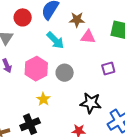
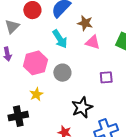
black star: (91, 103) -> (82, 107), turned 30

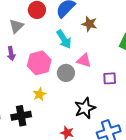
pink triangle: (93, 42) -> (84, 60), moved

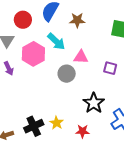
pink hexagon: (39, 63) -> (33, 54), moved
purple square: (110, 78) -> (110, 68), turned 32
yellow star: (40, 94) -> (56, 123), moved

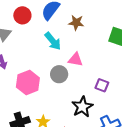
pink hexagon: (33, 54) -> (28, 83), moved
purple square: (110, 68) -> (102, 85), moved

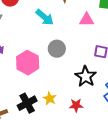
pink triangle: (75, 60) -> (87, 20), moved

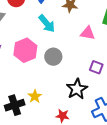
pink hexagon: (28, 63) -> (25, 50), moved
yellow star: (50, 98) -> (35, 96), moved

